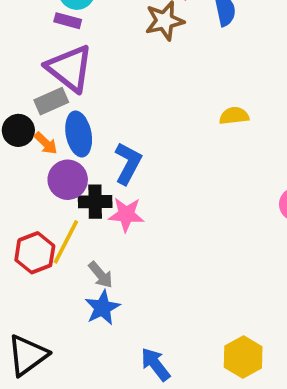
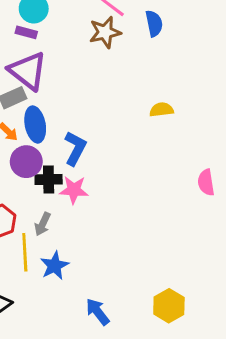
yellow line: (66, 242) -> (25, 252), moved, turned -30
gray arrow: (101, 275) -> (43, 224), moved, turned 65

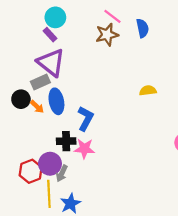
purple rectangle: (26, 32) -> (50, 35), turned 32
purple circle: (26, 162) -> (50, 164), moved

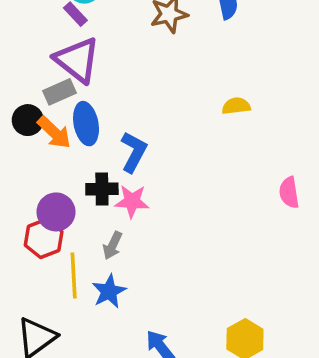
orange arrow: (37, 107) -> (54, 132), size x1.5
purple circle: (50, 164) -> (56, 212), moved
gray arrow: (62, 173) -> (113, 245), moved

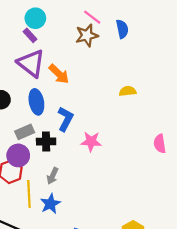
gray rectangle: (60, 92) -> (25, 132), moved
orange arrow: (54, 132) -> (59, 74), moved
pink star: (132, 201) -> (91, 142), moved

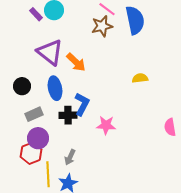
blue semicircle: (122, 29) -> (135, 20), size x1.6
purple rectangle: (30, 35) -> (36, 14), moved
gray rectangle: (25, 132) -> (34, 114), moved
black cross: (46, 142) -> (68, 115), moved

